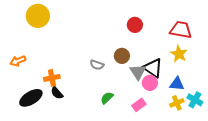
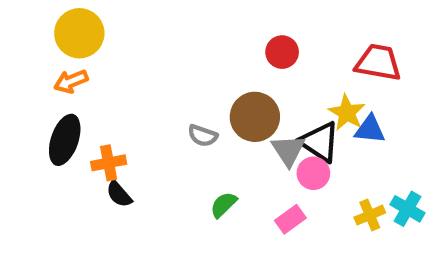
yellow star: (179, 54) -> (347, 113), moved
brown circle: (122, 56) -> (255, 117), size x1.5
orange arrow: (18, 61) -> (71, 81), moved
blue triangle: (177, 84) -> (370, 129), moved
black ellipse: (31, 98) -> (65, 140), moved, turned -40

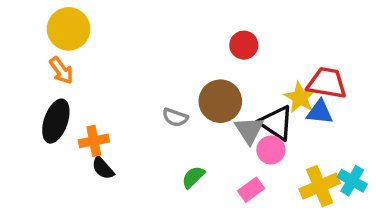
red trapezoid: (378, 63) -> (327, 83), moved
orange arrow: (71, 81) -> (61, 70), turned -104
yellow cross: (370, 215) -> (320, 186), size x1.5

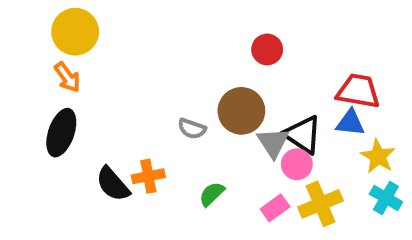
yellow star: (300, 98) -> (378, 156), moved
orange cross: (94, 141) -> (148, 176), moved
black semicircle: (103, 168) -> (113, 184), size x1.4
yellow cross: (320, 186) -> (321, 204), moved

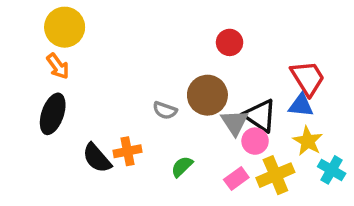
red trapezoid: (358, 91) -> (308, 78), turned 48
yellow star: (378, 156) -> (308, 141), moved

